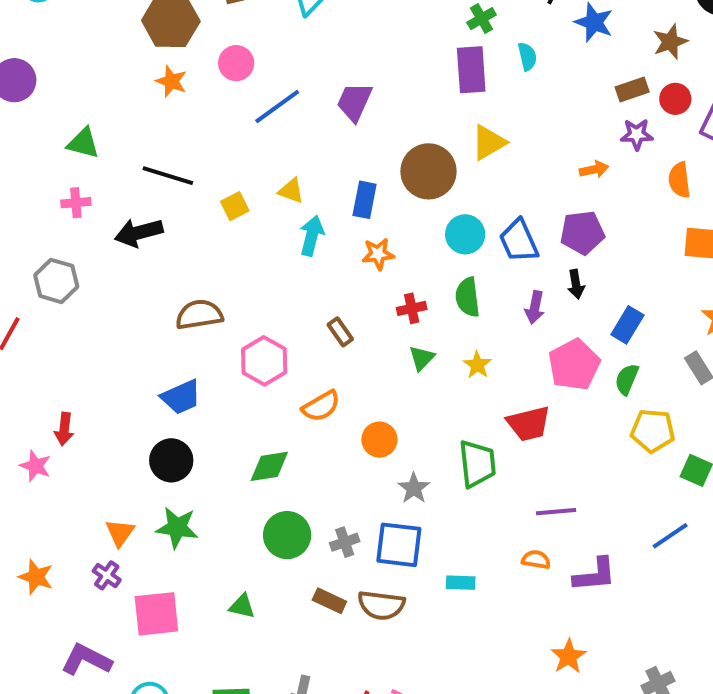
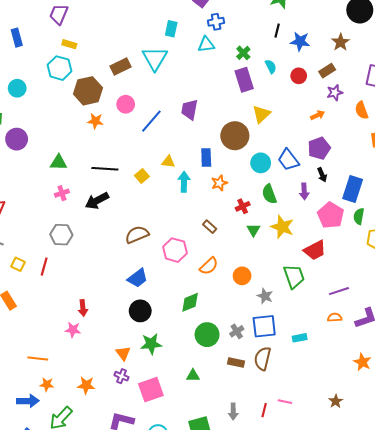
red circle: (675, 99) -> (299, 76), moved
blue rectangle: (627, 325) -> (353, 189), size x1.4
yellow star: (477, 365) -> (282, 227), size x1.6
brown semicircle: (381, 605) -> (263, 359), turned 110

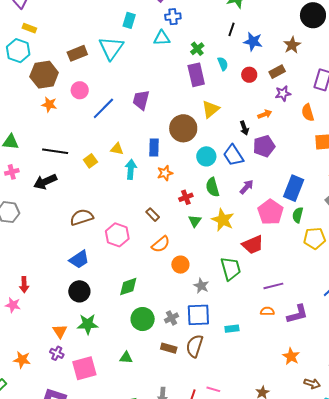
black arrow: (322, 175) -> (244, 128), moved
purple arrow: (304, 191) -> (247, 187), turned -140
orange semicircle: (209, 266) -> (161, 244), moved

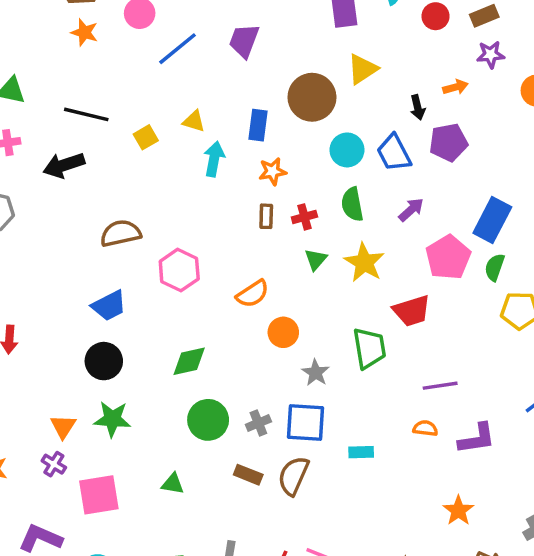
brown rectangle: (153, 215) -> (266, 216), moved, turned 40

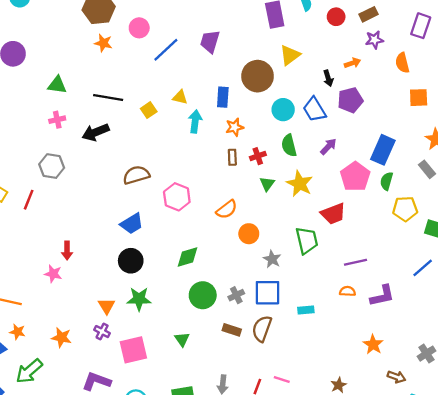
green triangle: (173, 484) -> (182, 339), turned 49

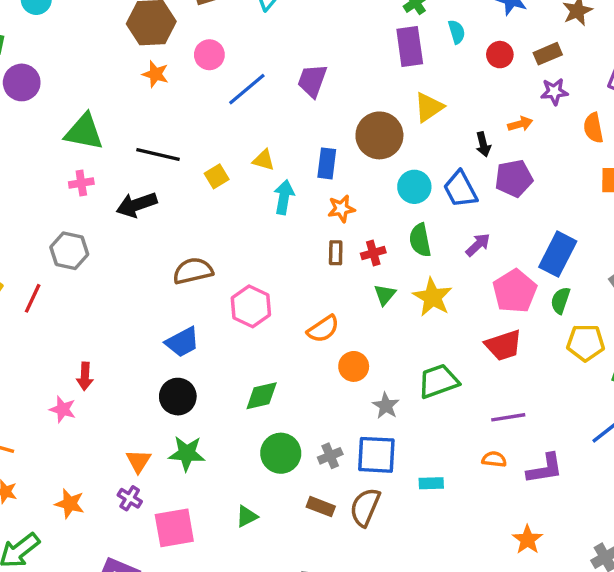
green triangle: (57, 85) -> (84, 132), size x1.4
red trapezoid: (333, 214) -> (503, 345), moved
green trapezoid: (307, 240) -> (438, 381), turned -100
green triangle: (182, 339) -> (247, 516), turned 35

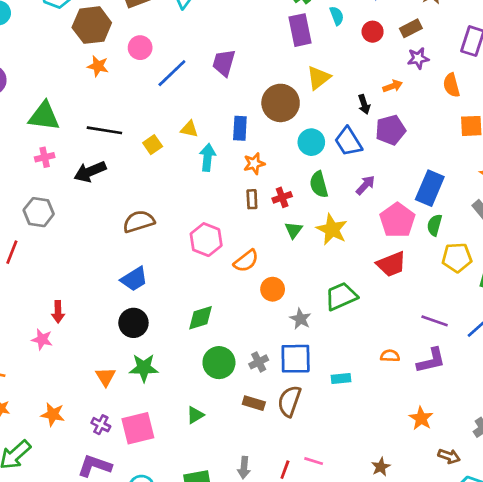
pink hexagon: (251, 306) -> (206, 240), moved
purple line: (508, 417) -> (435, 321), moved, turned 32
purple cross: (130, 498) -> (101, 425), moved

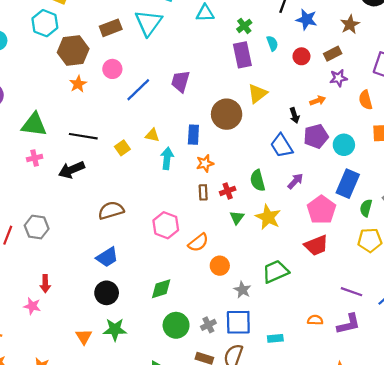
orange star: (98, 66) -> (78, 84), turned 30
cyan circle: (311, 142) -> (344, 145), moved
gray hexagon: (39, 212) -> (37, 227), moved
green semicircle: (434, 225) -> (366, 208), moved

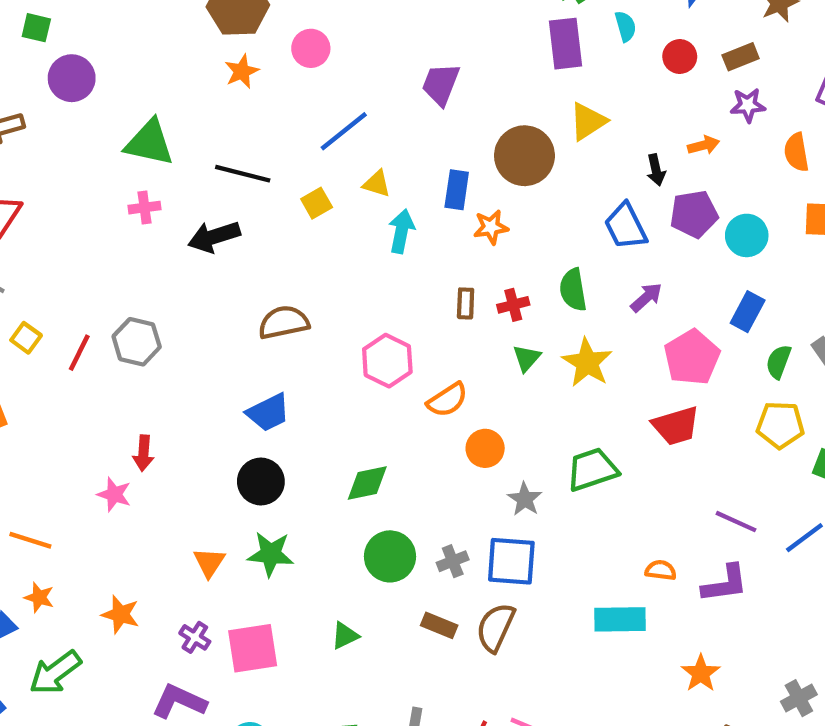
blue line: (138, 90) -> (344, 131), moved
orange star: (205, 163) -> (491, 227), moved
blue rectangle: (348, 184) -> (748, 312), size x0.7
cyan rectangle: (275, 338) -> (620, 619), moved, size x1.6

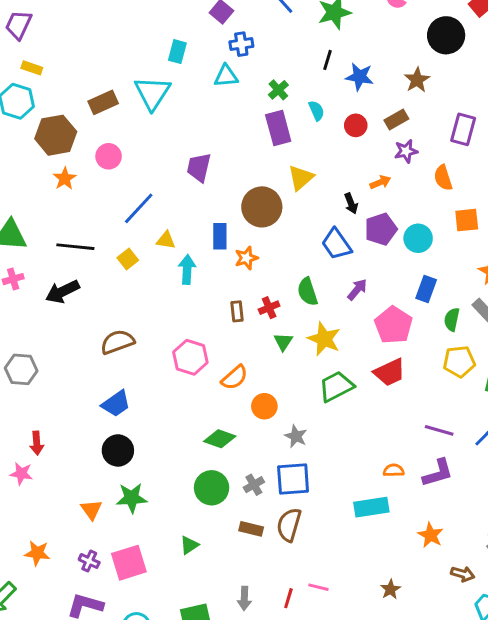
green trapezoid: (592, 469) -> (336, 386), moved
green diamond: (367, 483) -> (220, 439), moved, turned 40

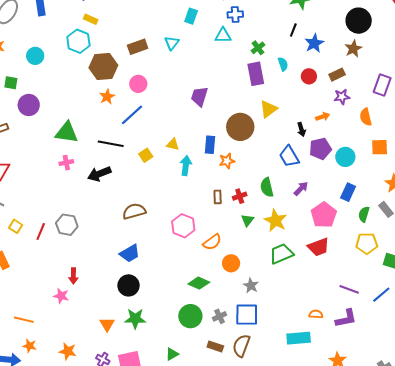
black circle: (446, 35) -> (359, 21), moved
blue star: (360, 77) -> (314, 43), turned 30
cyan triangle: (152, 93) -> (172, 43), size x0.6
blue line: (139, 208) -> (132, 115), moved

